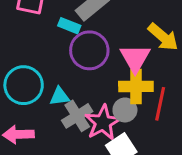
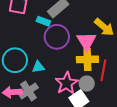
gray circle: (125, 110) -> (87, 84), moved
gray cross: (77, 116) -> (28, 91), moved

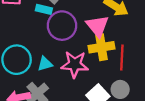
pink star: (67, 83) -> (75, 64), moved, turned -30
gray circle: (87, 84) -> (120, 89), moved

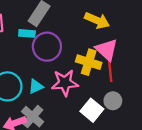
pink triangle: (97, 26) -> (107, 50), moved
yellow cross: (101, 47) -> (89, 62), turned 35

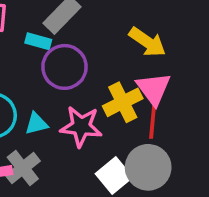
yellow cross: (89, 62) -> (123, 102), turned 35
gray circle: (113, 101) -> (148, 167), size x1.6

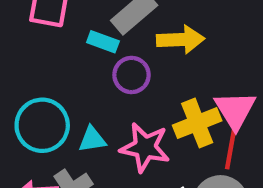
yellow arrow: (147, 42) -> (181, 40), moved, turned -42
purple circle: (64, 67) -> (132, 75), size x0.7

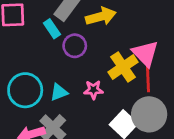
cyan rectangle: (103, 42) -> (52, 29), turned 48
pink star: (145, 147) -> (93, 90), size x0.6

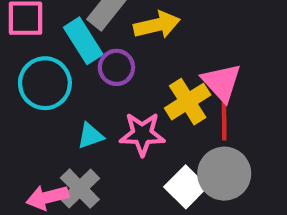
cyan rectangle: (52, 29) -> (83, 41), size x1.5
cyan circle: (25, 90) -> (45, 83), moved
pink star: (93, 90) -> (142, 134), size x1.5

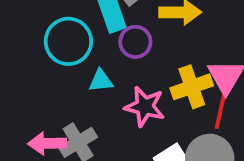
cyan triangle: (90, 136) -> (101, 81), moved

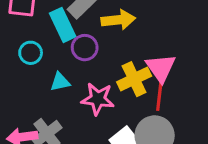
cyan circle: (68, 41) -> (31, 53), size x0.6

